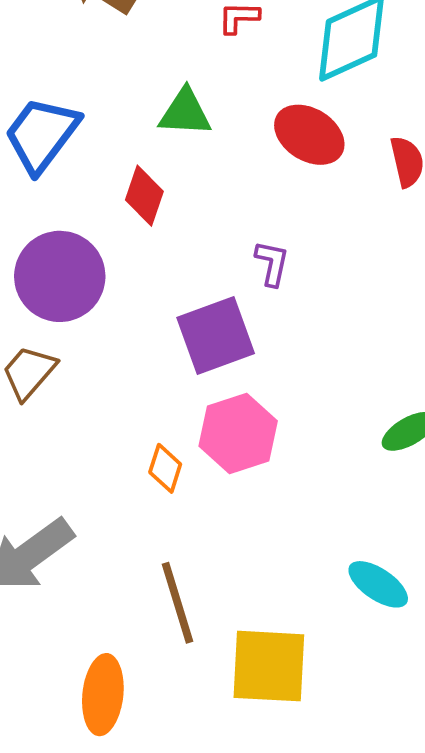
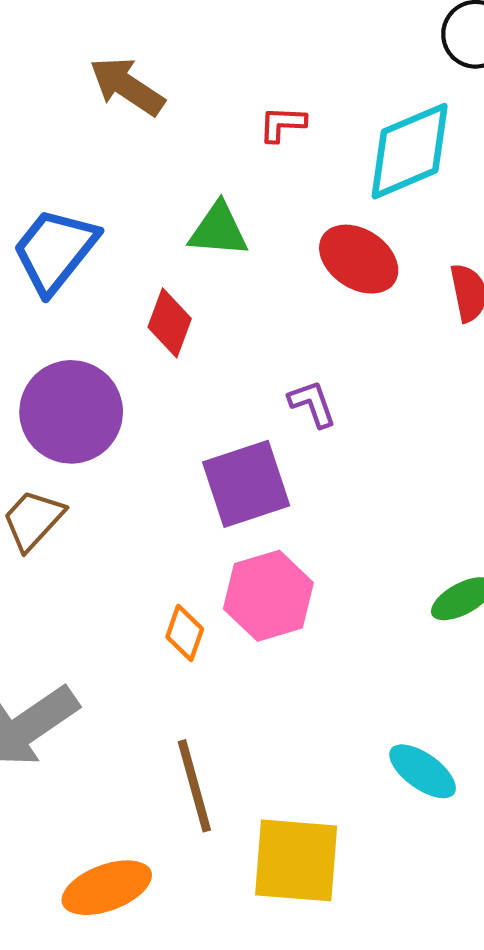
purple L-shape: (272, 263) -> (312, 404), turned -33
orange ellipse: (103, 695) -> (107, 888), turned 62

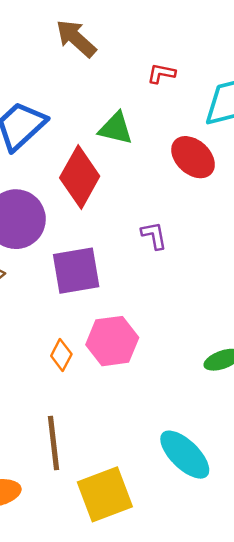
red diamond: (170, 323) -> (80, 177), size x1.6
purple square: (246, 484) -> (76, 271), moved
cyan ellipse: (423, 771) -> (185, 455), size x1.4
yellow square: (296, 860) -> (105, 494), turned -34

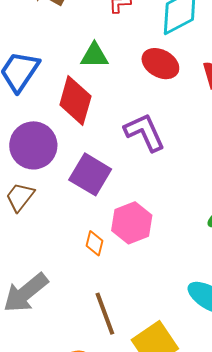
purple L-shape: (154, 236) -> (145, 132), size x1.8
purple square: (76, 271) -> (90, 174), turned -36

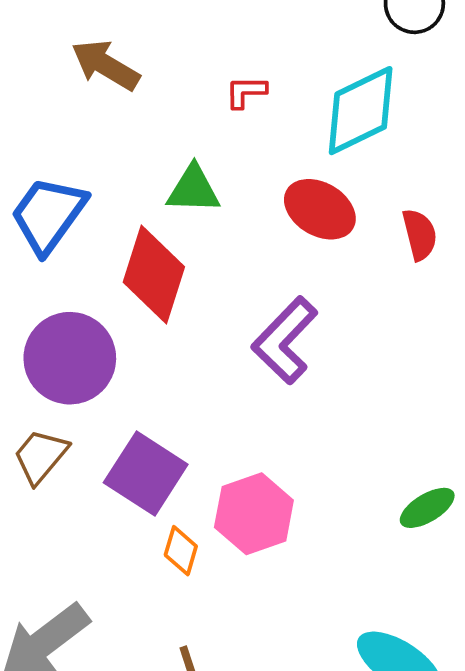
purple L-shape: (145, 132) -> (285, 340), turned -114
purple square: (90, 174) -> (146, 474), moved

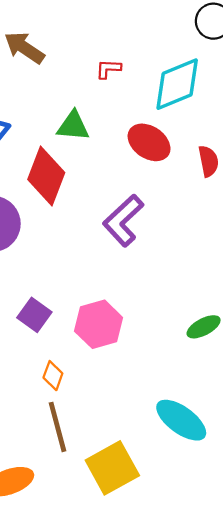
purple square: (146, 474) -> (34, 315), moved, size x0.7
orange diamond: (181, 551) -> (53, 376), moved

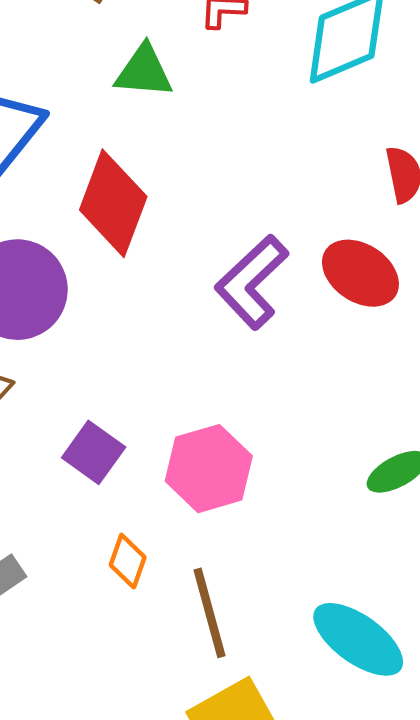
green triangle: (73, 126) -> (144, 71), moved
red ellipse: (149, 142) -> (360, 273), moved
brown line: (58, 427) -> (209, 613), moved

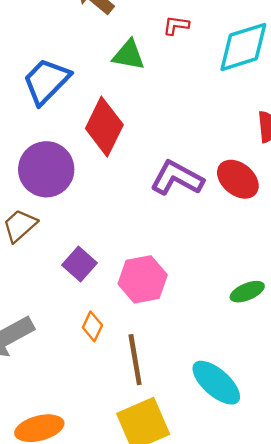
purple L-shape: (252, 282) -> (177, 178), turned 66

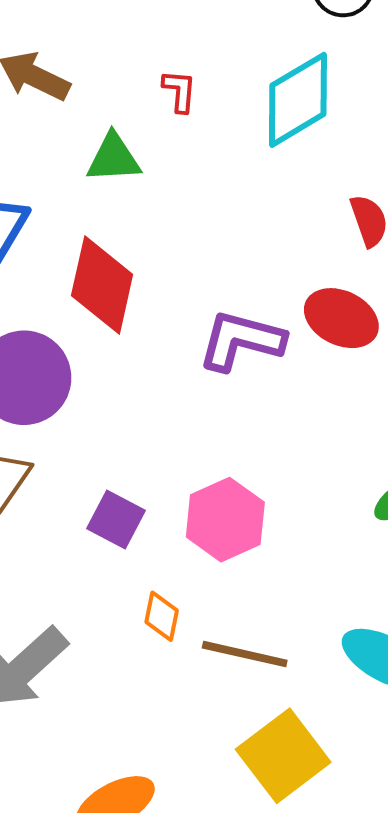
red L-shape: (176, 25) -> (179, 91), turned 100
brown line: (135, 360) -> (245, 654), turned -54

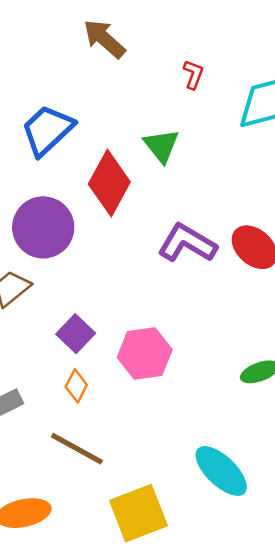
green triangle: (114, 158) -> (161, 146), moved, turned 39
orange diamond: (162, 616) -> (76, 386), moved
brown line: (245, 654) -> (77, 449), moved

